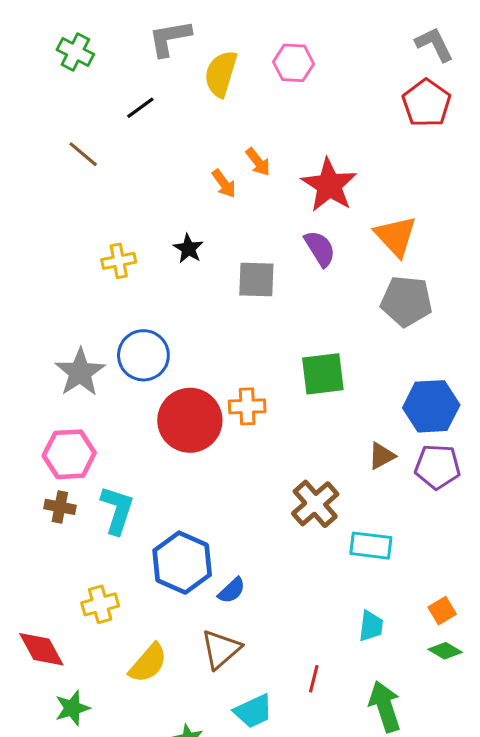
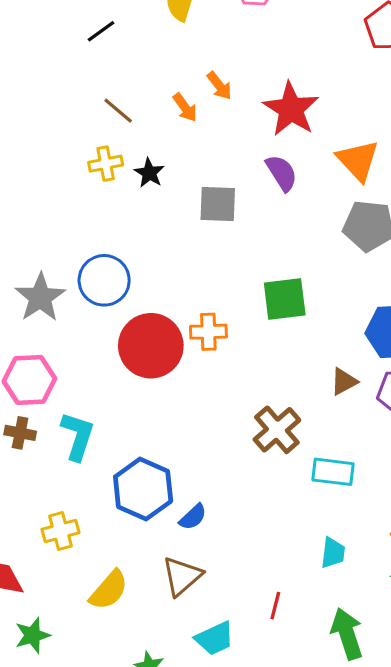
brown line: (83, 154) -> (118, 111), moved
yellow cross: (119, 261) -> (106, 164), moved

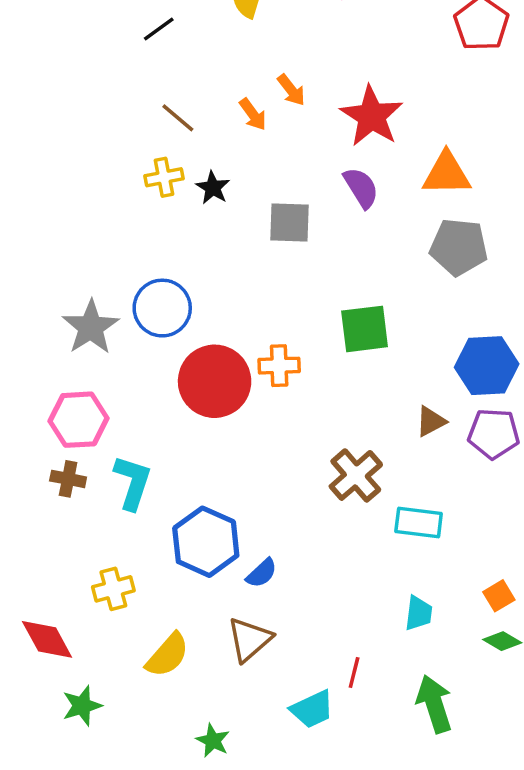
orange triangle: (358, 160) -> (447, 174), turned -48
cyan trapezoid: (215, 638) -> (312, 709), moved

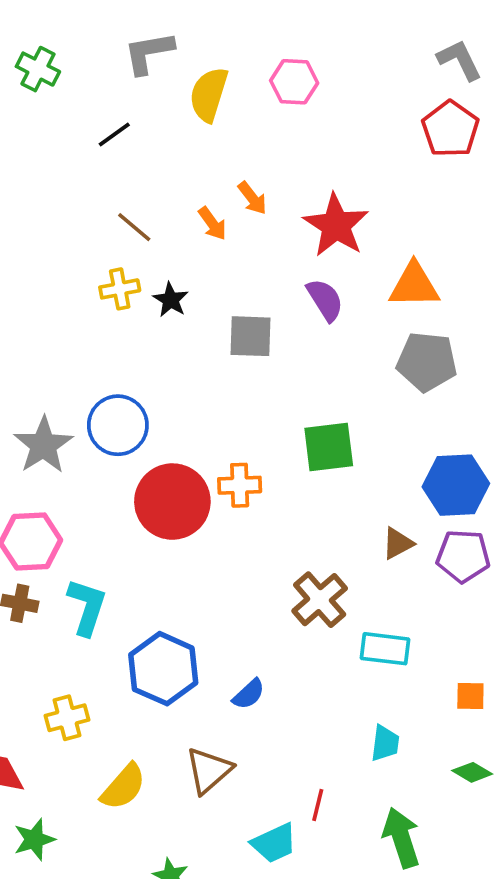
blue semicircle: (262, 573) -> (249, 694), moved
orange square: (499, 596) -> (470, 696), moved, turned 32

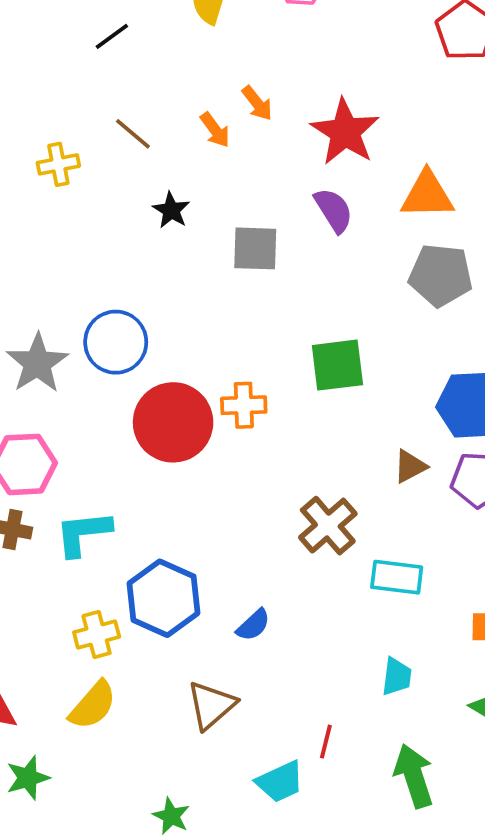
yellow cross: (120, 289) -> (58, 164), moved
cyan L-shape: (87, 607) -> (83, 533), turned -114
yellow cross: (67, 718) -> (97, 635), moved
yellow semicircle: (123, 787) -> (93, 705), moved

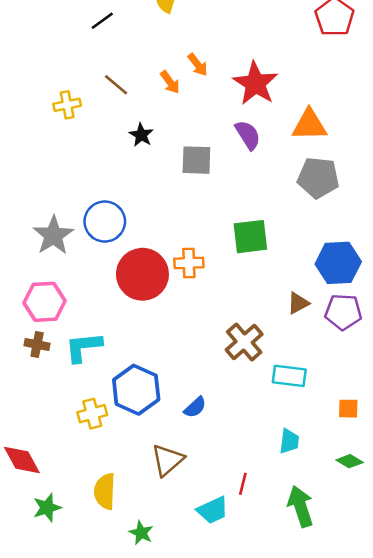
yellow semicircle: (93, 705) -> (105, 491), moved, turned 141

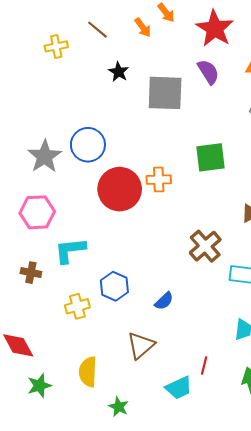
gray square: (196, 160) -> (165, 93), size x1.4
brown cross: (37, 345) -> (31, 273), moved
blue hexagon: (136, 390) -> (114, 286), size x0.7

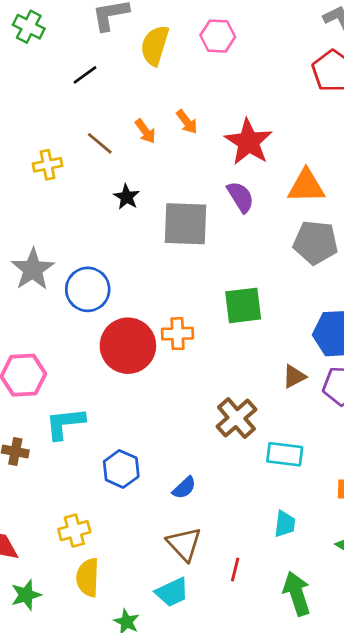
orange arrow: (143, 27) -> (145, 131), moved
gray star: (45, 156) -> (33, 269), moved
yellow cross: (77, 306) -> (74, 531), moved
brown triangle: (141, 345) -> (184, 544), moved, turned -32
cyan trapezoid: (179, 388) -> (172, 592), moved

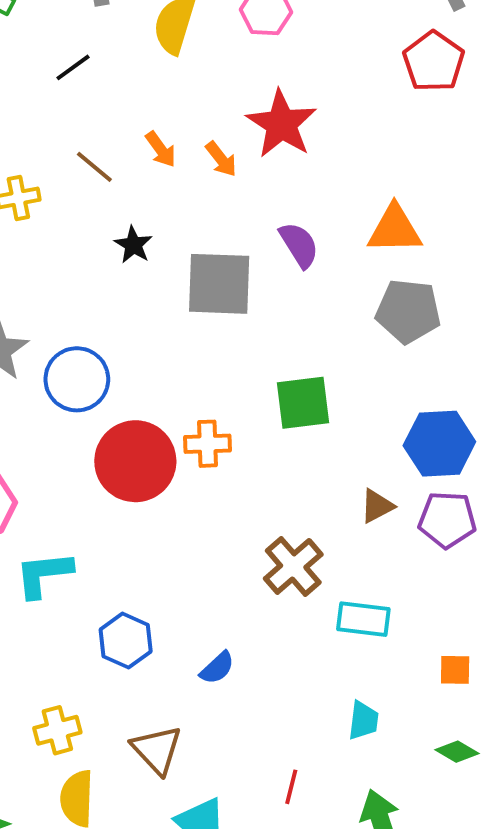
orange arrow: (187, 122) -> (221, 159), moved
red star: (249, 142) -> (282, 124), moved
brown triangle: (184, 544) -> (157, 750), moved

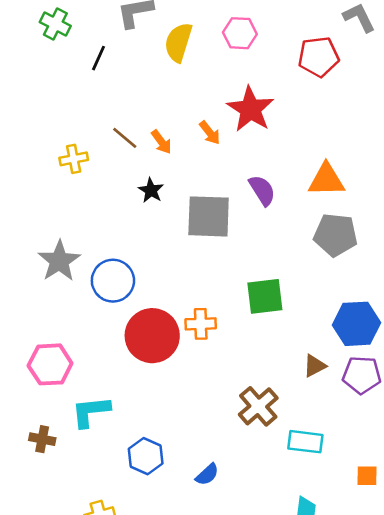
red pentagon: (434, 62) -> (319, 57), moved, turned 30
black line: (73, 67) -> (99, 58), moved, turned -30
orange arrow: (161, 149) -> (161, 142), moved

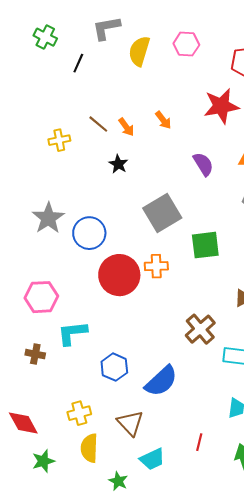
red star: (250, 109) -> (221, 106), moved, turned 30
gray square: (209, 216) -> (162, 213), moved, turned -33
blue semicircle: (207, 474) -> (161, 381), size x1.8

